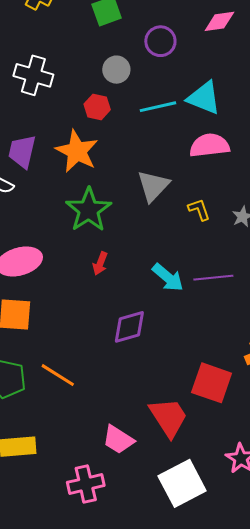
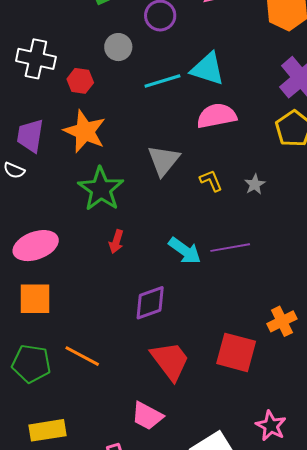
red hexagon: (97, 107) -> (80, 81), moved
red trapezoid: (168, 417) -> (170, 361), moved

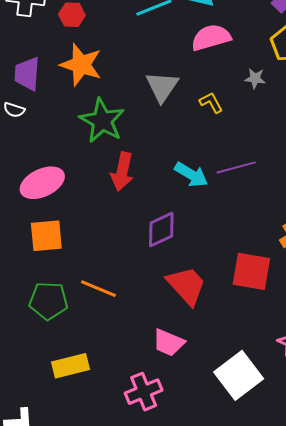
gray star: (255, 184) -> (255, 78), moved, turned -30
red arrow: (116, 242) -> (122, 172), size x1.6

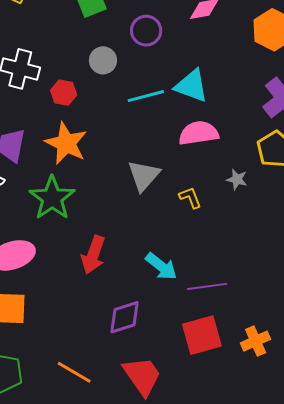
green star: (102, 121) -> (52, 198), moved
purple line: (236, 167) -> (207, 286), moved
red square: (251, 271) -> (202, 335), moved, turned -33
orange line: (98, 289) -> (74, 372), moved

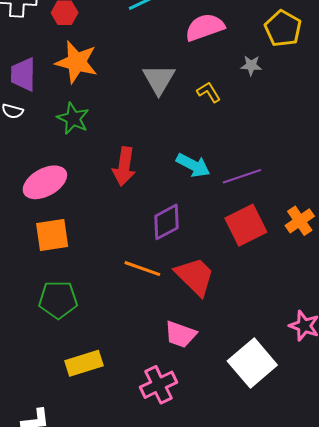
green star: (52, 198) -> (73, 118), size x0.7
orange line: (74, 372) -> (142, 269), moved

